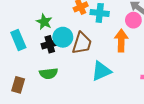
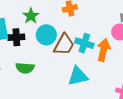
cyan cross: (100, 13) -> (84, 43), moved
black cross: (50, 44) -> (16, 37), moved

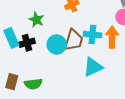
cyan circle: (46, 35) -> (57, 44), moved
green semicircle: (25, 68) -> (33, 84), moved

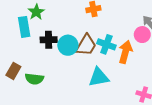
green star: (36, 20) -> (36, 12), moved
black cross: (27, 43) -> (49, 40), moved

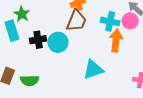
cyan cross: (106, 44) -> (110, 21), moved
brown trapezoid: (86, 45) -> (76, 21), moved

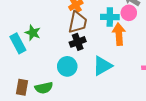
green star: (22, 14) -> (33, 33), moved
black cross: (38, 40) -> (78, 42), moved
cyan circle: (58, 42) -> (67, 66), moved

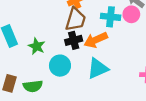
green star: (33, 33) -> (37, 46), moved
orange arrow: (119, 34) -> (96, 40), moved, turned -115

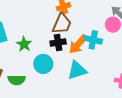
cyan cross: (111, 17) -> (93, 40), moved
orange arrow: (96, 40) -> (78, 44), turned -30

